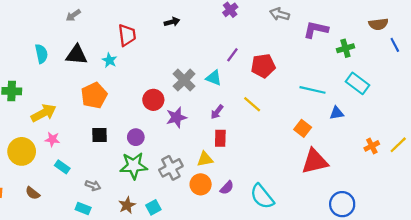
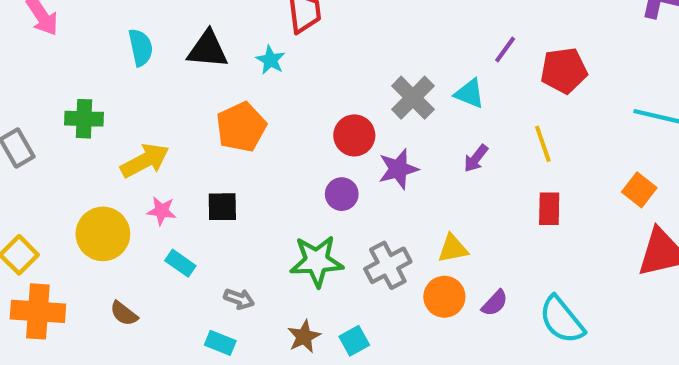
yellow line: (252, 104) -> (543, 144), turned 30
black square: (100, 135) -> (222, 207), moved
purple circle: (136, 137) -> (342, 194), moved
red rectangle: (220, 138) -> (549, 209), moved

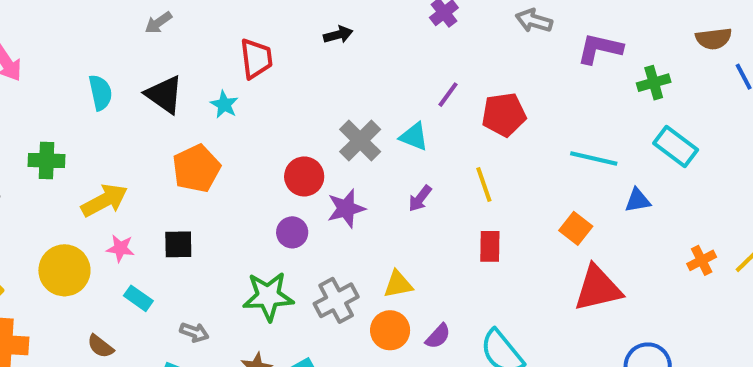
black triangle: (208, 50) -> (164, 95), turned 30
brown semicircle: (124, 314) -> (100, 346), moved

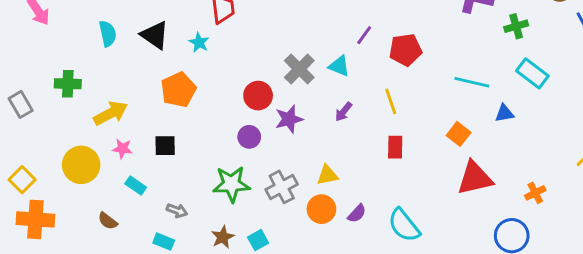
orange cross: (702, 260) -> (535, 193), moved

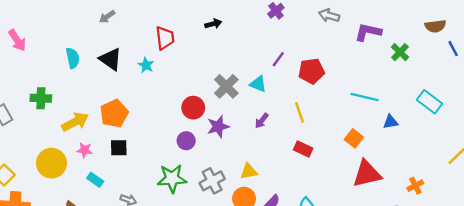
green cross: (516, 26) -> (400, 52), turned -30
cyan rectangle: (532, 73) -> (429, 102), moved
orange pentagon: (178, 90) -> (114, 114), moved
red rectangle: (395, 147) -> (303, 149), turned -66

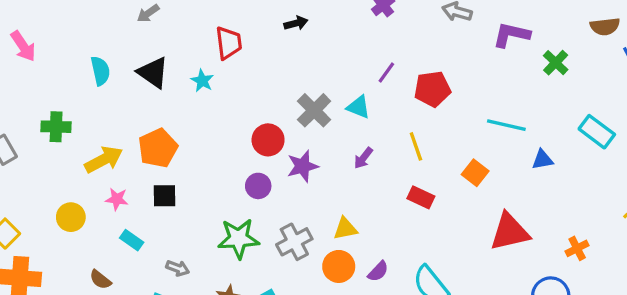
orange square: (354, 138) -> (475, 173), moved
yellow circle: (51, 163) -> (71, 217), size x0.7

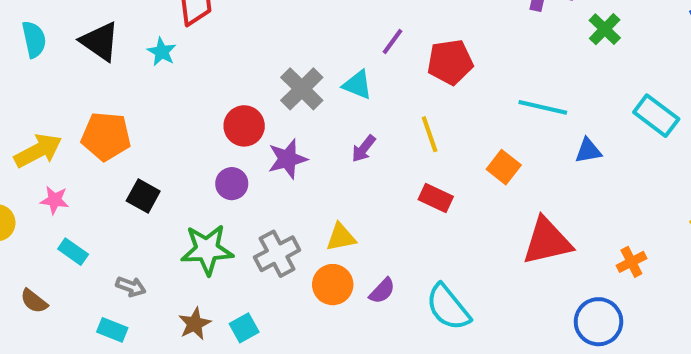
orange pentagon: (158, 148) -> (106, 136), turned 30
black square: (164, 196) -> (143, 196), moved, turned 30

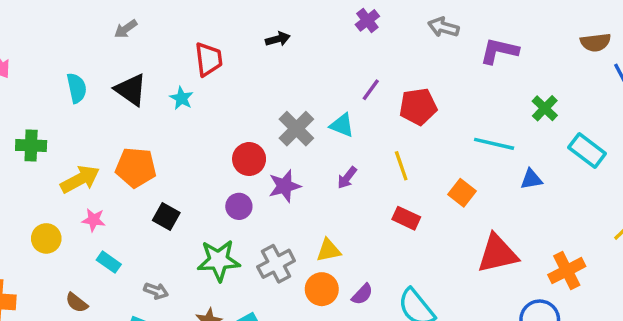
green cross: (605, 29) -> (545, 108), moved
orange cross: (631, 262) -> (567, 271), size x1.5

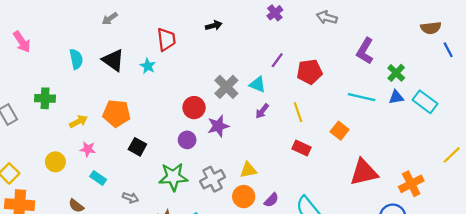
purple L-shape: (499, 51) -> (365, 51), moved, turned -72
purple arrow: (347, 178) -> (262, 111), moved
yellow arrow: (80, 179) -> (78, 121), size x0.7
blue triangle: (531, 179) -> (396, 97), moved

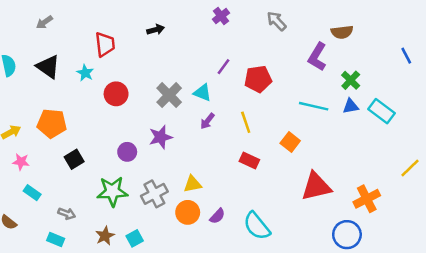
gray arrow: (327, 17) -> (277, 21), turned 30
brown semicircle: (431, 28) -> (342, 32), moved
red circle: (194, 108) -> (116, 94), moved
black square: (137, 147) -> (74, 159), turned 30

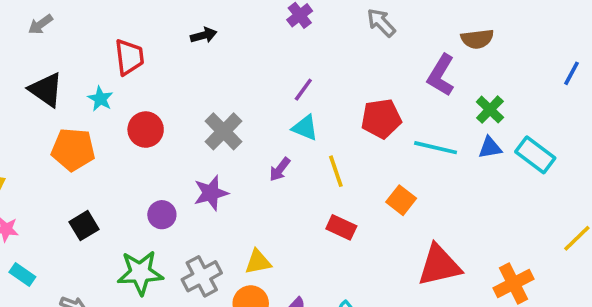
blue line: (406, 56) -> (571, 73), turned 56
red pentagon: (258, 79) -> (381, 119), moved
cyan triangle: (202, 93) -> (305, 128), moved
orange pentagon: (52, 123) -> (73, 149), moved

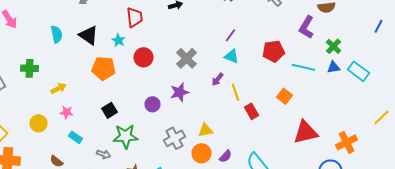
yellow line: (336, 171) -> (236, 92), moved
red rectangle: (341, 227) -> (252, 111), turned 35
green star: (140, 273) -> (126, 136), moved

